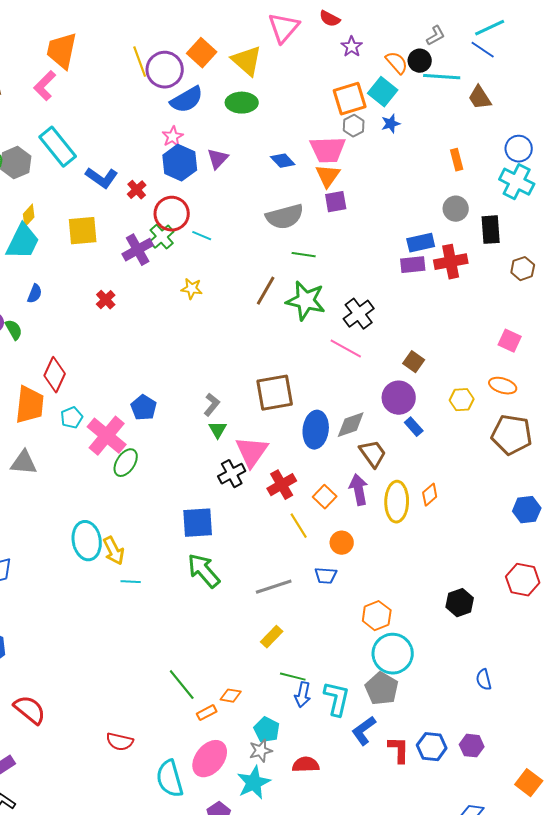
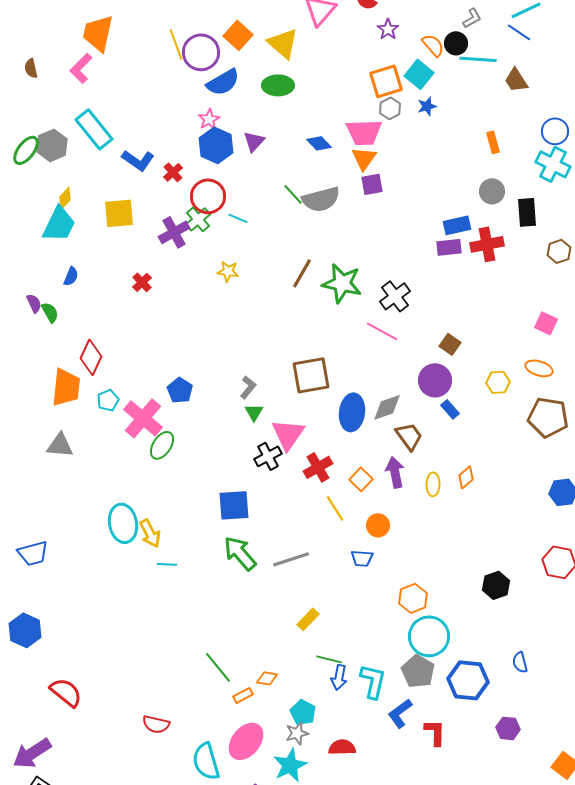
green line: (304, 255) -> (293, 194), moved, turned 40
yellow ellipse: (397, 502) -> (433, 484), size x0.6
gray line: (274, 587) -> (291, 559), moved
blue hexagon: (432, 747) -> (468, 680), moved, size x1.4

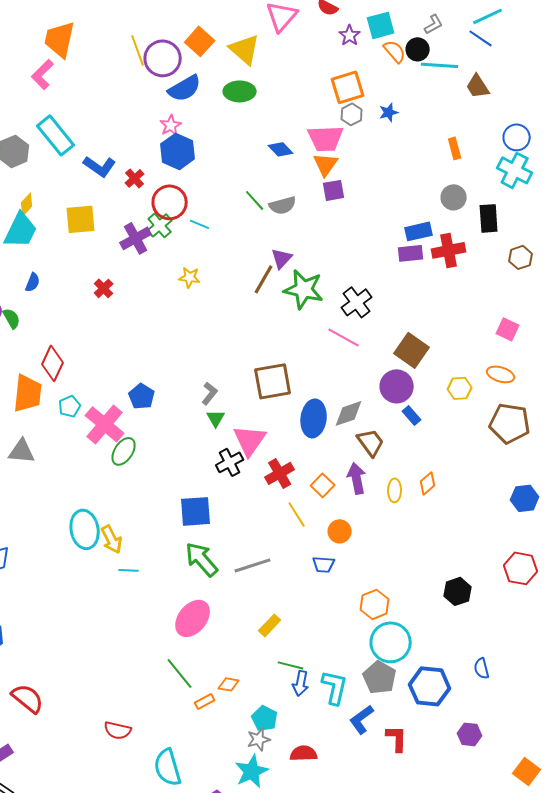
cyan square: (419, 74) -> (381, 25), moved, turned 36
purple triangle: (254, 141) -> (282, 258), moved
gray semicircle: (321, 199) -> (283, 205), size x0.7
brown square: (450, 344) -> (412, 350), size x1.6
pink ellipse: (246, 741) -> (193, 618), moved

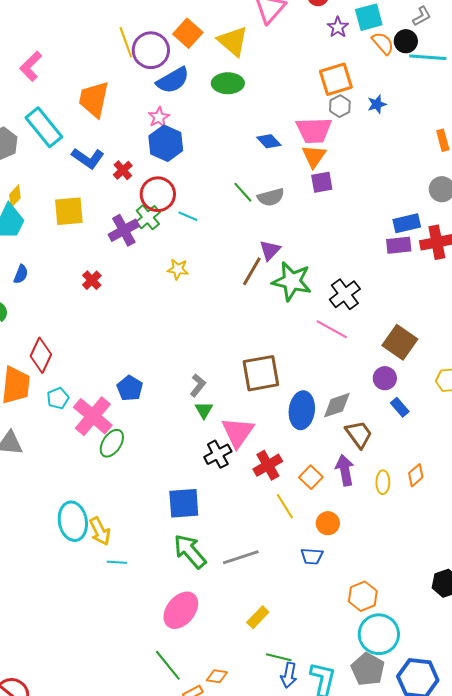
orange trapezoid: (60, 39) -> (94, 99), moved
purple circle: (397, 386) -> (385, 378), size x0.7

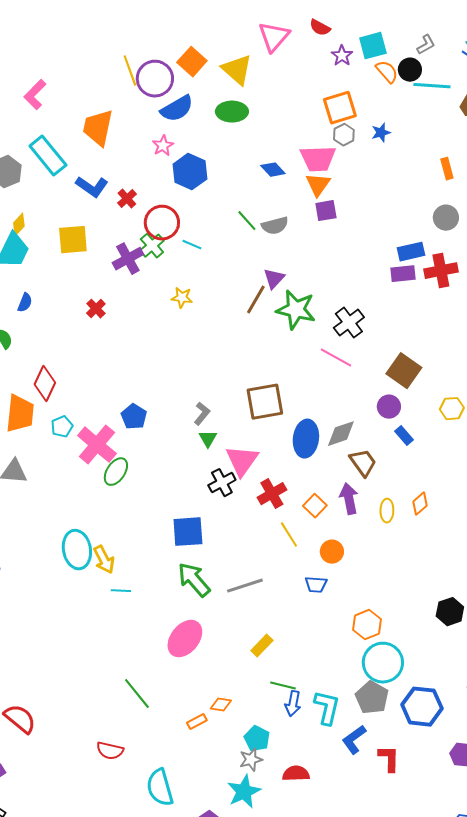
blue hexagon: (166, 143) -> (190, 172), moved
green line: (168, 665) -> (137, 694), moved

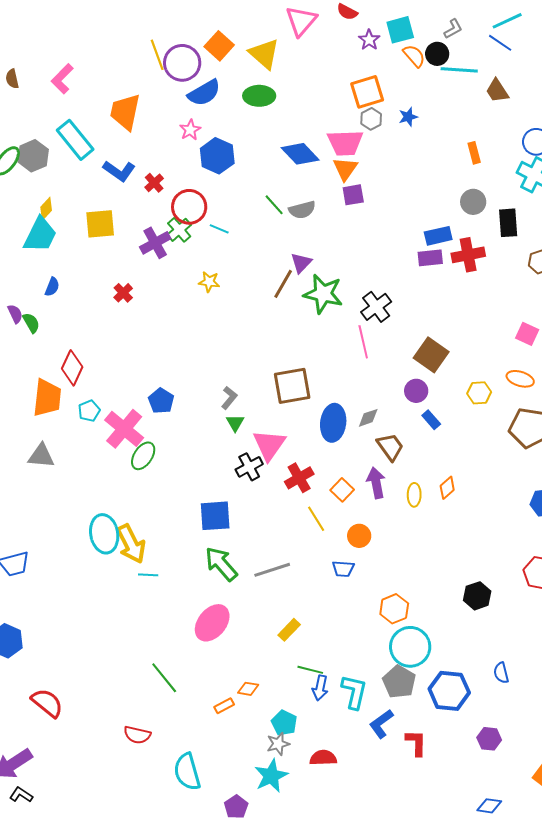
blue diamond: (273, 170) -> (300, 154), size x1.5
pink line: (336, 358) -> (363, 342), turned 48
gray diamond: (341, 434) -> (368, 418), size x0.7
yellow arrow: (104, 560) -> (131, 544), size x1.4

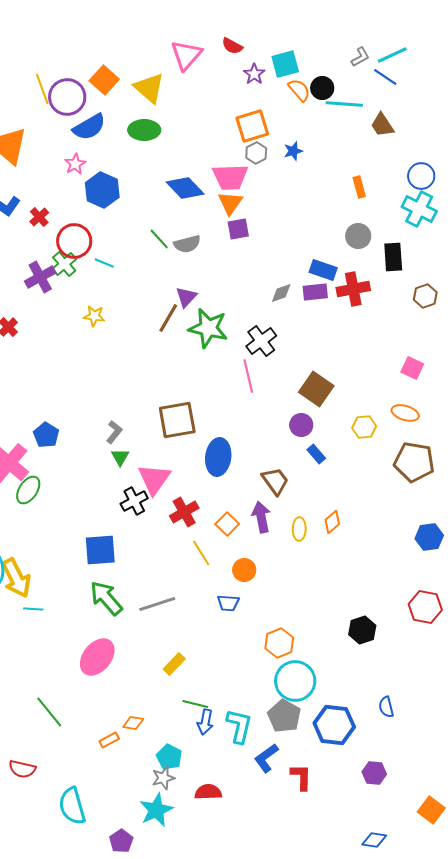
gray L-shape: (453, 29) -> (360, 57), moved
blue rectangle: (438, 236) -> (323, 270), turned 32
gray diamond: (368, 418) -> (281, 293), moved

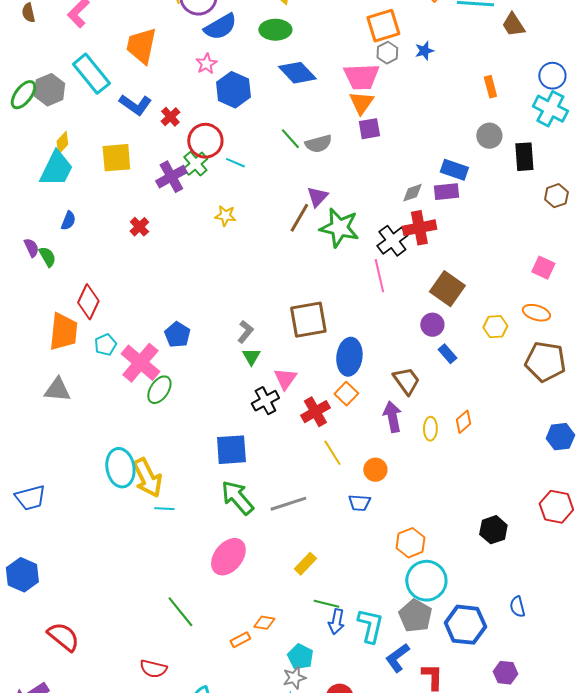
blue diamond: (185, 188) -> (297, 73), moved
red cross: (353, 289) -> (419, 228), moved
pink triangle: (154, 479) -> (285, 379), size x0.7
orange square: (227, 524) -> (346, 394), moved

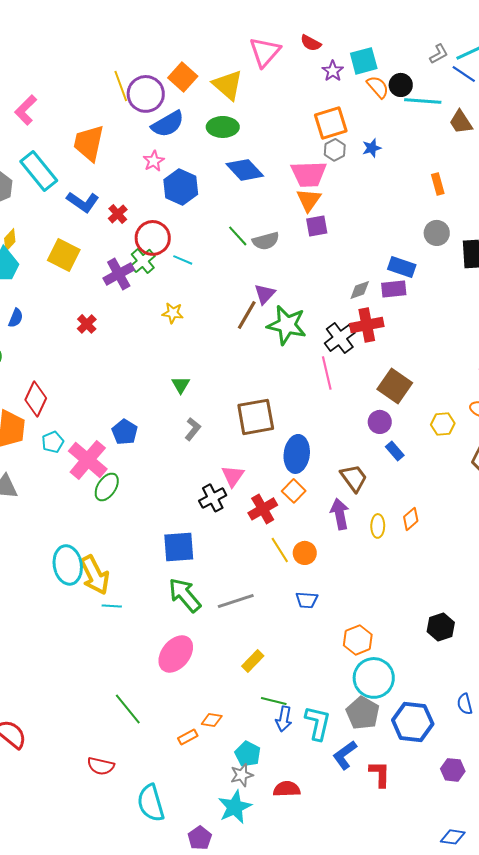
yellow square: (116, 158) -> (64, 255), turned 32
green triangle: (251, 357) -> (181, 385), moved
orange circle: (375, 470) -> (305, 553), moved

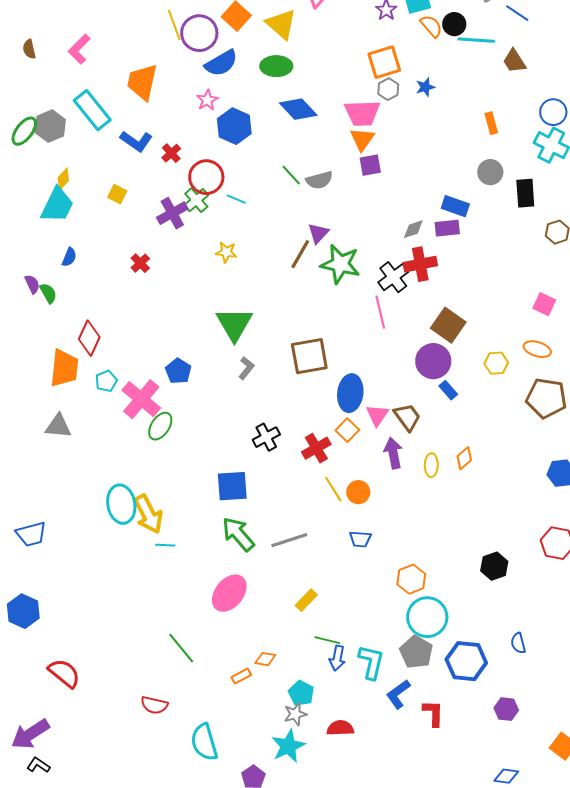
yellow square: (64, 255) -> (117, 194), size x0.6
green triangle: (181, 385) -> (234, 324), size x2.0
purple circle: (380, 422) -> (433, 361), size x1.5
pink triangle: (233, 476) -> (377, 415), moved

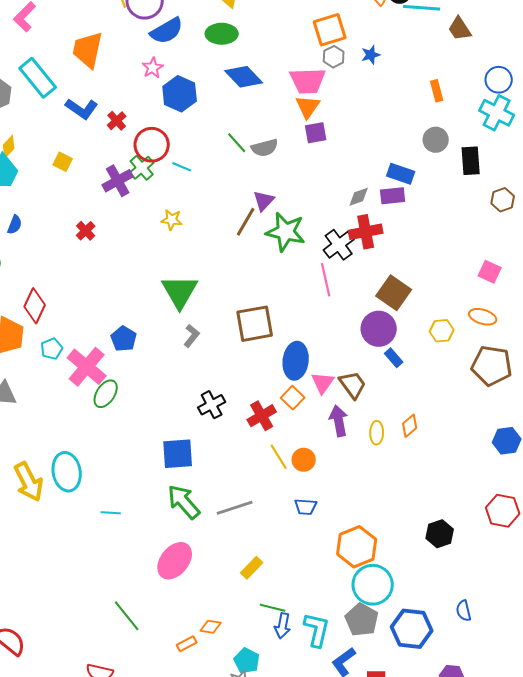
yellow arrow: (148, 514) -> (29, 482), moved
orange hexagon: (411, 579) -> (357, 547), size x1.4

